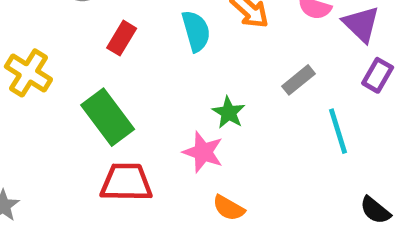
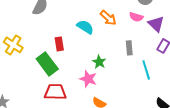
cyan semicircle: (196, 31) -> (85, 27), turned -42
red rectangle: (122, 38) -> (59, 44), moved, turned -40
gray rectangle: (298, 80) -> (129, 48), turned -56

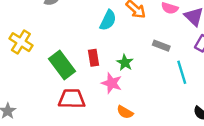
cyan semicircle: (85, 27) -> (108, 20), turned 84
red rectangle: (59, 44) -> (93, 58), moved
gray rectangle: (129, 48) -> (161, 46), turned -64

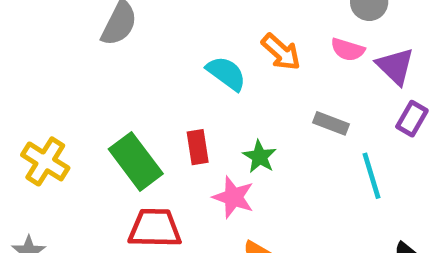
cyan semicircle: (108, 20) -> (226, 73), turned -80
yellow cross: (21, 42) -> (45, 161), moved

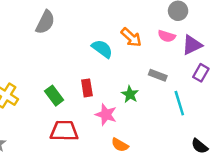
purple triangle: (395, 66) -> (192, 45), turned 50
green star: (260, 157) -> (130, 94), moved
green rectangle: (136, 161) -> (54, 96), size x0.7

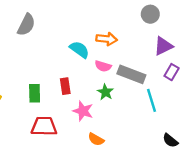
pink semicircle: (167, 36) -> (103, 66), moved
orange arrow: (131, 37) -> (107, 39), turned -36
gray rectangle: (158, 75) -> (131, 74), size x1.6
green rectangle: (54, 96) -> (35, 93), turned 36

